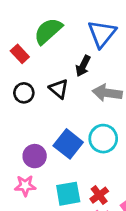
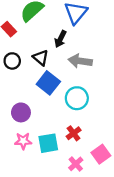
blue square: (68, 144) -> (48, 83), moved
pink star: (25, 186) -> (23, 141), moved
red cross: (99, 195) -> (74, 133), moved

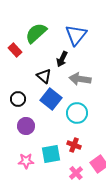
black circle: (12, 61) -> (18, 99), moved
red cross: (74, 133) -> (74, 145), turned -32
pink star: (23, 141) -> (26, 161), moved

